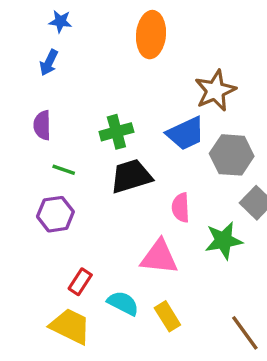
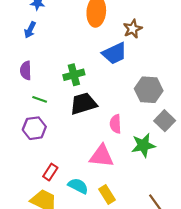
brown star: (215, 91) -> (133, 29), moved, size x0.7
blue trapezoid: (186, 133) -> (114, 53), moved

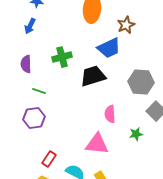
green cross: (74, 75) -> (62, 57), moved
black trapezoid: (83, 104) -> (93, 76), moved
green star: (143, 145) -> (136, 134), size x0.6

